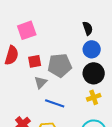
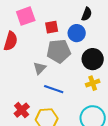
black semicircle: (88, 28) -> (87, 14), turned 40
blue circle: (92, 49) -> (77, 33), moved
red square: (35, 61) -> (52, 27), moved

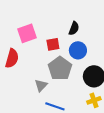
black semicircle: (87, 14) -> (74, 28), moved
gray pentagon: (59, 51) -> (60, 68), turned -30

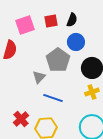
red square: (53, 44) -> (51, 21), moved

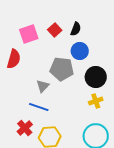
red square: (51, 21) -> (55, 30), turned -32
gray pentagon: (58, 60) -> (62, 69), turned -30
blue line: (53, 98) -> (39, 107), moved

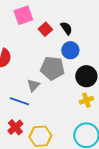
black semicircle: (76, 29) -> (66, 28), turned -56
pink square: (29, 34) -> (23, 15), moved
blue line: (39, 107) -> (19, 101), moved

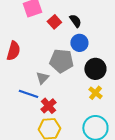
yellow cross: (86, 100) -> (95, 93), turned -32
red cross: (15, 127) -> (48, 106), moved

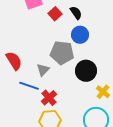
red semicircle: (13, 51) -> (14, 61), moved, turned -48
black circle: (95, 69) -> (86, 71), moved
yellow cross: (95, 93) -> (103, 92), moved

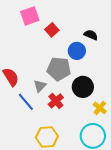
black semicircle: (76, 13) -> (91, 35), moved, turned -32
blue line: (29, 86) -> (26, 102), turned 30
red cross: (49, 98) -> (56, 101), moved

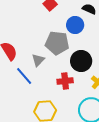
red cross: (56, 101) -> (65, 81), moved, turned 35

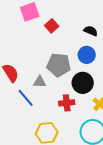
blue circle: (75, 25) -> (87, 55), moved
gray triangle: (38, 60) -> (40, 82), turned 48

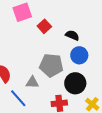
black semicircle: (91, 31) -> (72, 35), moved

